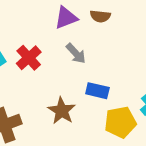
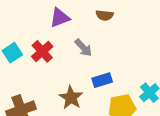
purple triangle: (66, 18) -> (60, 18), moved
blue rectangle: (97, 91) -> (102, 80), turned -30

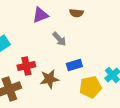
red cross: (42, 51) -> (26, 66), moved, turned 30
brown star: (71, 98) -> (49, 79), turned 30

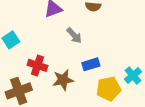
red cross: (26, 66) -> (38, 65), turned 30

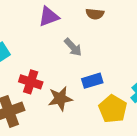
yellow pentagon: (109, 89) -> (113, 109), turned -30

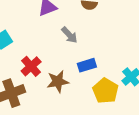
red cross: (31, 82) -> (31, 66), turned 30

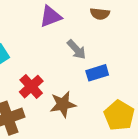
blue rectangle: (87, 65) -> (97, 73), moved

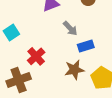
brown star: (63, 104) -> (74, 70), moved

